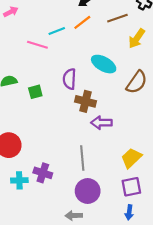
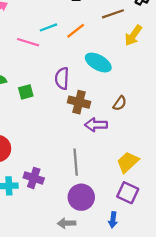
orange line: (82, 22) -> (76, 31), moved
brown semicircle: (137, 82) -> (120, 103), moved, size x0.6
purple square: (131, 187) -> (128, 193), turned 36
blue arrow: (129, 212) -> (113, 220), moved

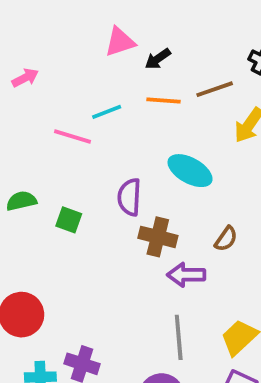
orange line: (76, 31) -> (163, 101), moved, turned 42
green square: (26, 92) -> (69, 220), turned 35
gray line: (76, 162) -> (179, 337), moved

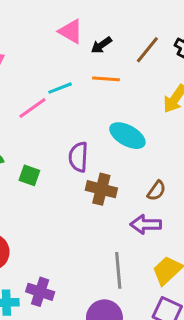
pink triangle: (120, 42) -> (71, 31), turned 48
brown line: (215, 89) -> (147, 50), moved, turned -32
pink line: (73, 137) -> (32, 108), turned -52
purple arrow: (186, 275) -> (146, 224), moved

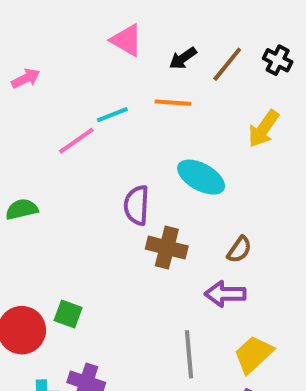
black arrow: (101, 45) -> (183, 58), moved
green square: (29, 175) -> (68, 314), moved

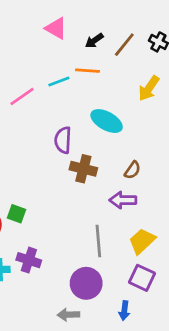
cyan line: (112, 115) -> (59, 81), moved

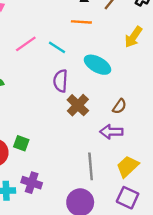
cyan line: (59, 81) -> (57, 47), moved, turned 54
brown cross: (83, 169) -> (78, 105), turned 30

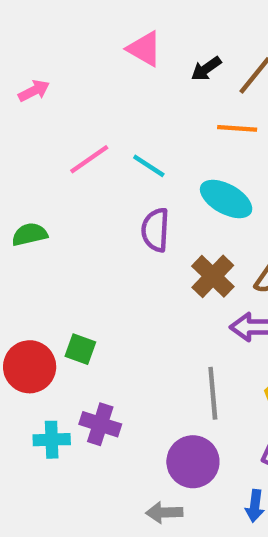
orange line: (81, 22) -> (237, 128), moved
brown cross: (78, 105) -> (213, 276), moved

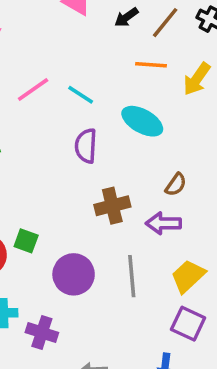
brown cross: (213, 276) -> (112, 206), moved, turned 32
purple cross: (100, 424) -> (42, 332), moved
purple circle: (193, 462) -> (74, 274), moved

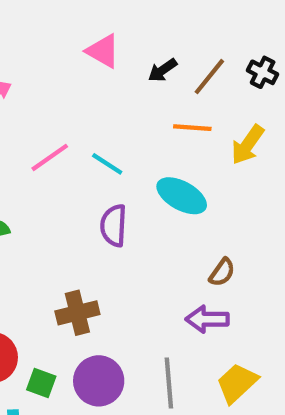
brown cross: (112, 206) -> (77, 313), moved
green square: (26, 241) -> (41, 383), moved

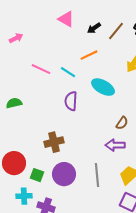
orange line: (192, 128) -> (89, 55), moved, turned -30
pink line: (50, 157) -> (41, 69), turned 60

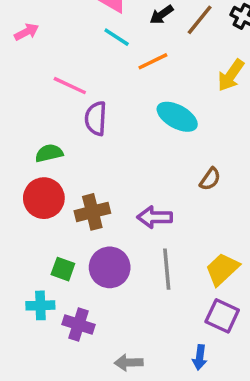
cyan line: (68, 72) -> (117, 37), moved
purple semicircle: (71, 101) -> (96, 118), moved
green semicircle: (14, 103) -> (49, 153), moved
purple arrow: (115, 145) -> (155, 217), moved
red circle: (14, 163) -> (44, 198), moved

